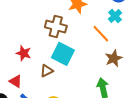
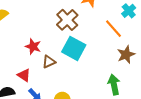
brown cross: (56, 26) -> (67, 20), turned 30
brown triangle: (47, 71) -> (49, 62), moved

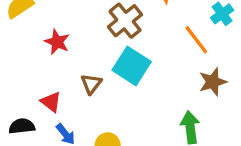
red star: (33, 46) -> (57, 42), moved
brown triangle: (49, 62) -> (91, 84), turned -32

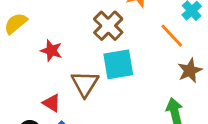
cyan square: (132, 66) -> (118, 64), turned -36
brown triangle: (91, 84) -> (85, 84), size x1.5

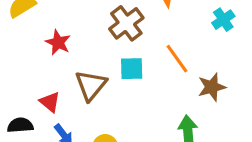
orange line: (172, 36) -> (177, 59), moved
cyan square: (118, 64) -> (132, 69), size x0.7

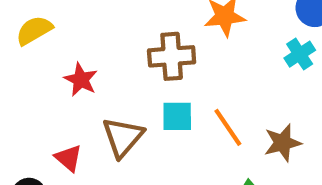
brown cross: (126, 23) -> (172, 56), turned 32
orange line: (177, 59) -> (228, 127), moved

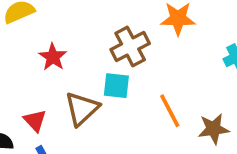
brown cross: (172, 56) -> (130, 47), turned -30
cyan square: (177, 116) -> (116, 86), moved

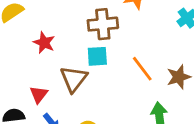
brown cross: (130, 47) -> (103, 24), turned 32
red triangle: (35, 121) -> (39, 94), turned 30

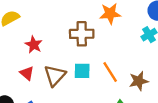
cyan square: (97, 56) -> (82, 71), moved
red triangle: (39, 94) -> (27, 73), moved, turned -32

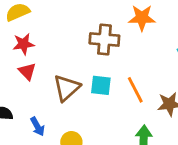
red star: (34, 45) -> (23, 44), moved, turned 30
red triangle: (27, 73) -> (27, 71), moved

